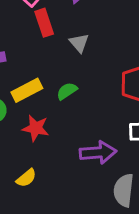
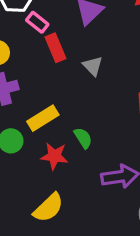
green semicircle: (67, 91) -> (83, 138), moved, turned 95
yellow semicircle: (26, 178) -> (48, 208), size x1.5

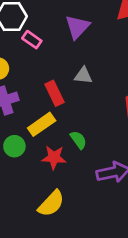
red rectangle: (55, 48) -> (55, 93), moved
gray triangle: (93, 66) -> (83, 76), turned -36

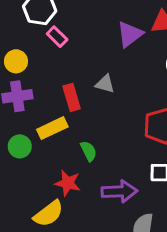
purple triangle: (77, 27) -> (130, 34), moved
red star: (54, 157) -> (68, 183), moved

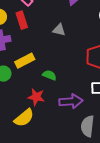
red rectangle: (72, 97) -> (22, 20), moved
green semicircle: (89, 151) -> (49, 75), turned -40

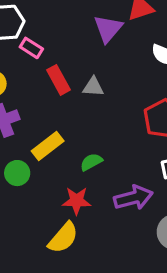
red rectangle: (22, 20) -> (58, 80), moved
green semicircle: (49, 75) -> (91, 162), turned -40

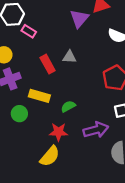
red rectangle: (58, 80) -> (48, 64), moved
yellow rectangle: (48, 146) -> (39, 96), turned 54

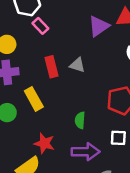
yellow rectangle: (39, 96) -> (34, 99), turned 30
green semicircle: (68, 106) -> (80, 120), moved, turned -72

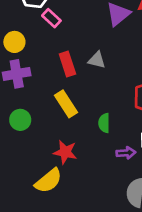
yellow rectangle: (34, 99) -> (66, 104), moved
purple arrow: (86, 152) -> (126, 153), moved, size x0.6

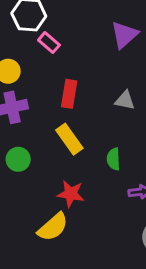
gray triangle: (97, 60) -> (125, 100), moved
red rectangle: (67, 64) -> (69, 94), turned 30

